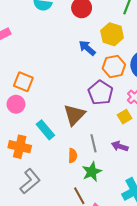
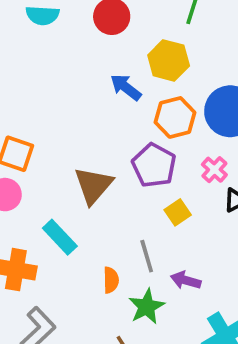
brown triangle: (74, 115) -> (93, 185), moved
yellow square: (125, 117) -> (178, 212), moved
purple arrow: (120, 146) -> (186, 280), moved

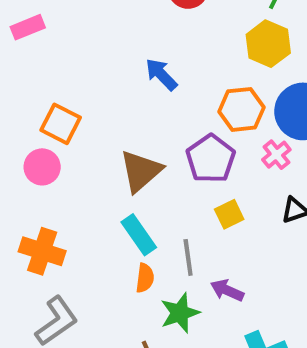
yellow hexagon: (169, 60) -> (268, 44), moved
blue arrow: (126, 87) -> (161, 74), moved
pink cross: (214, 170) -> (276, 155), moved
cyan rectangle: (60, 237) -> (139, 235), moved

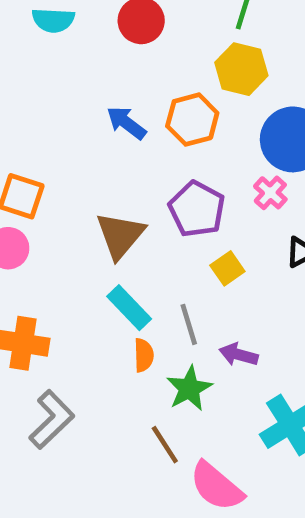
orange hexagon: (241, 109) -> (192, 120), moved

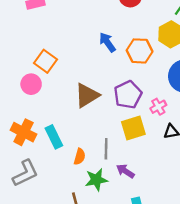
pink cross: (270, 193) -> (158, 107), moved
yellow square: (227, 268) -> (133, 128), size x1.5
cyan rectangle: (129, 308) -> (54, 137), moved

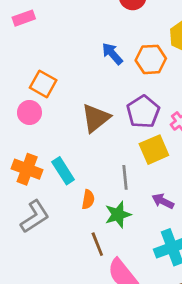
orange semicircle: (80, 157) -> (88, 199), moved
purple arrow: (125, 171) -> (163, 201), moved

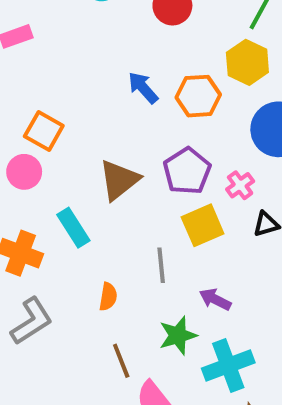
cyan rectangle: (63, 171) -> (73, 228), moved
green star: (118, 215) -> (178, 335), moved

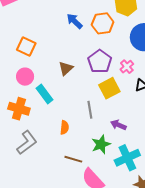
pink circle: (24, 172) -> (25, 77), moved
brown triangle: (119, 180) -> (66, 68), size x0.7
brown line: (121, 361) -> (73, 159), turned -48

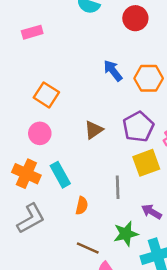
cyan rectangle: (45, 94) -> (60, 175), moved

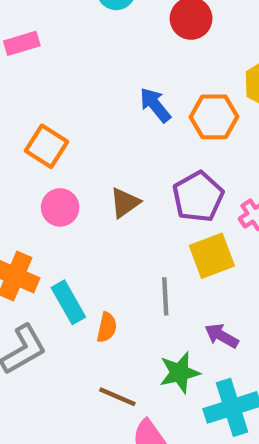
pink circle: (40, 133) -> (60, 207), moved
cyan rectangle: (60, 175) -> (68, 302), moved

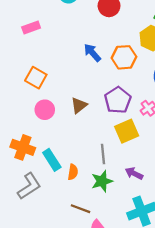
pink rectangle: (22, 43) -> (31, 28), moved
green star: (180, 373) -> (102, 181), moved

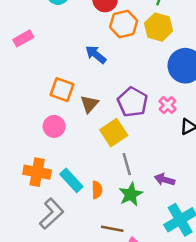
orange hexagon: (124, 57) -> (124, 24), moved
orange square: (36, 78) -> (62, 90), moved
brown triangle: (79, 105) -> (89, 104), moved
yellow square: (127, 131) -> (114, 133), moved

